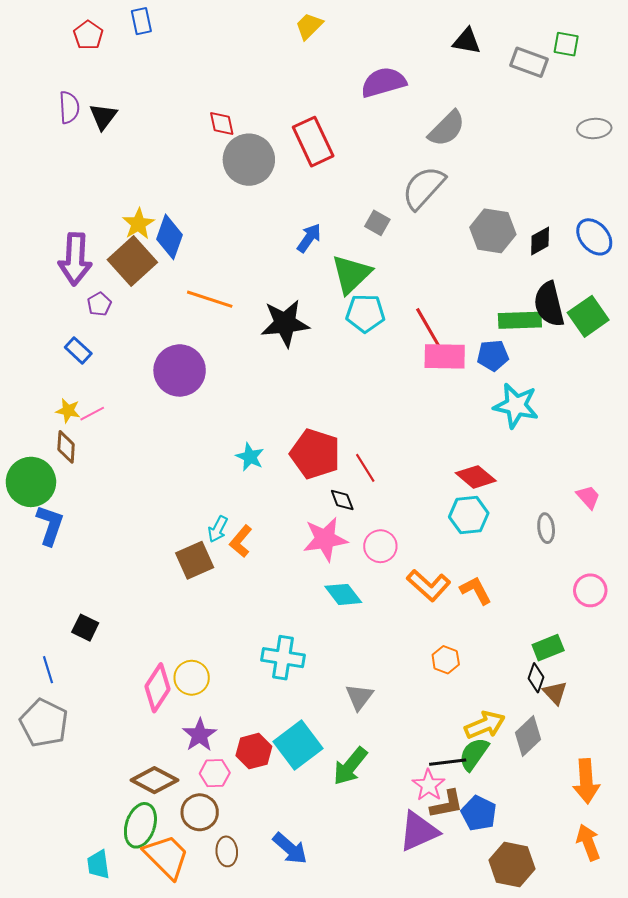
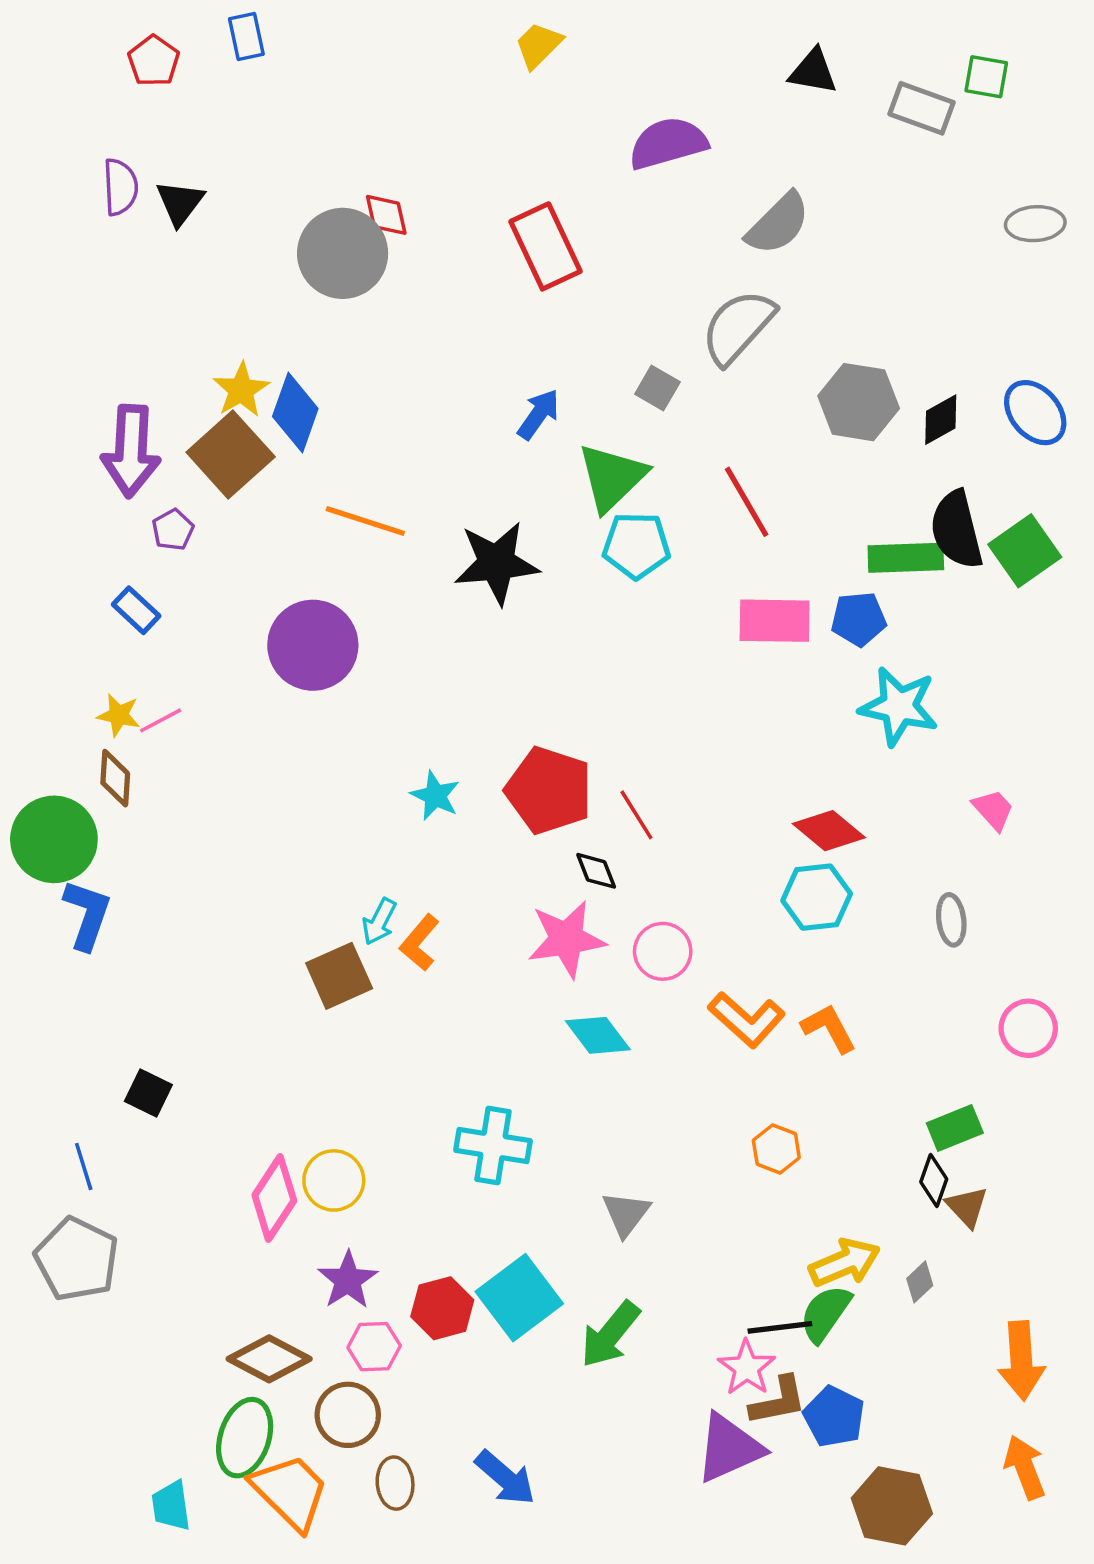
gray circle: (249, 160) -> (343, 253), moved
red line: (429, 328) -> (747, 502), moved
pink trapezoid: (588, 497) -> (993, 810), moved
gray diamond: (528, 736) -> (920, 1282), size x0.6

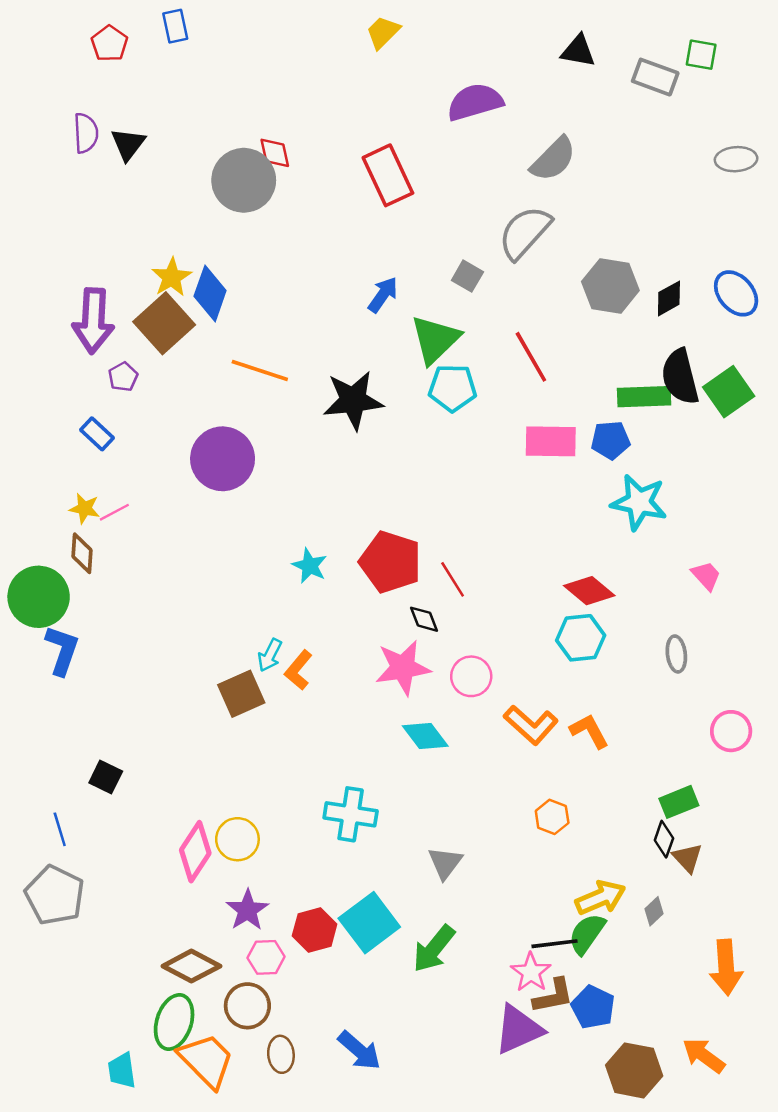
orange arrow: (1025, 1467) -> (704, 1056), moved, turned -33

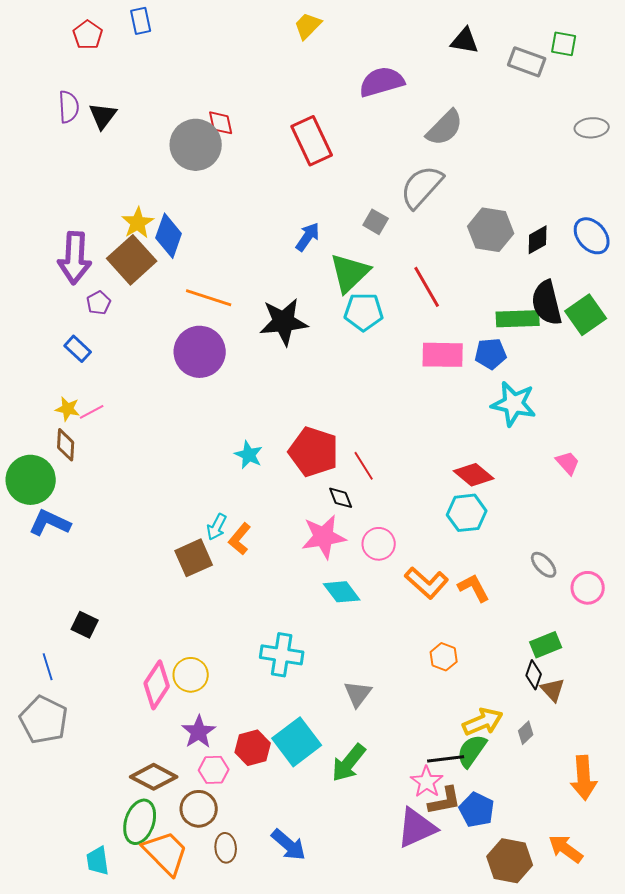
purple circle: (223, 459) -> (200, 352), moved
blue L-shape: (62, 650) -> (50, 523), turned -84
gray ellipse: (676, 654) -> (544, 565), moved, turned -36

